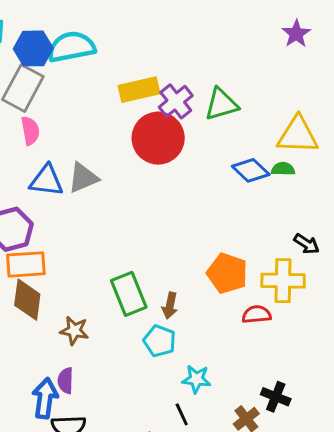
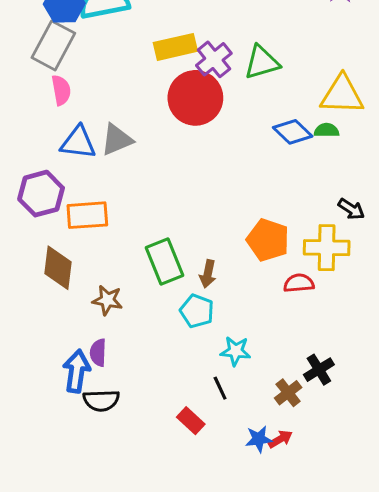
orange rectangle: (26, 264) -> (87, 215), moved
black cross: (276, 397) -> (319, 370), turned 36

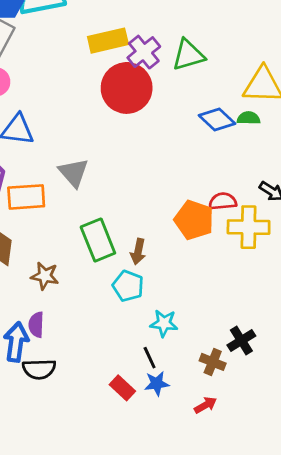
gray triangle: (117, 140) -> (74, 173), moved, turned -48
red semicircle: (299, 283) -> (223, 201), moved
brown cross: (288, 393) -> (213, 362), turned -30
blue star: (259, 439) -> (157, 383), moved

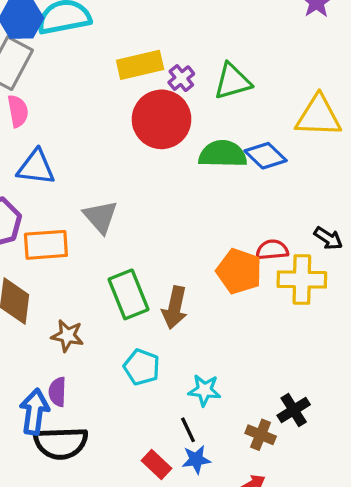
purple cross: (144, 52) -> (181, 78), size x0.7
green semicircle: (249, 118) -> (223, 154), moved, size x1.8
brown arrow: (138, 252) -> (175, 308), size x1.4
cyan pentagon: (128, 286) -> (142, 367), moved
black semicircle: (39, 369) -> (61, 443), size x1.4

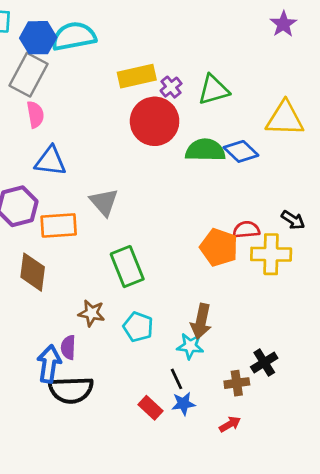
brown arrow: (175, 308) -> (201, 321), moved
brown star: (67, 336) -> (92, 313), moved
brown cross: (261, 435) -> (237, 383), turned -30

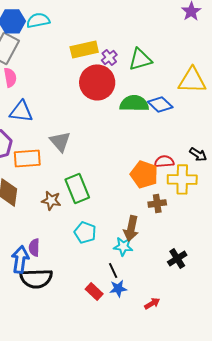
cyan semicircle: (74, 36) -> (38, 20), size x0.7
brown star: (92, 313) -> (51, 200), moved
brown cross: (237, 383) -> (157, 203), moved

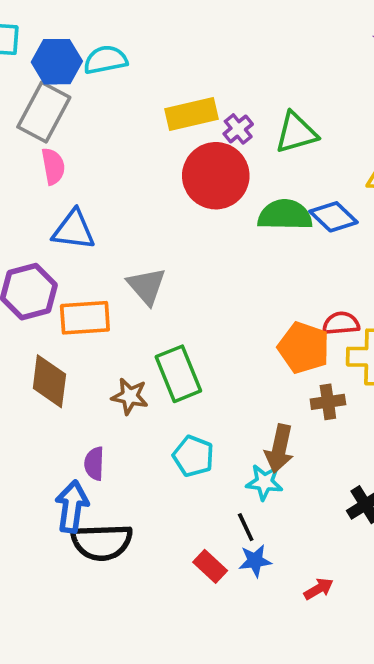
purple semicircle: (34, 247) -> (94, 464), moved

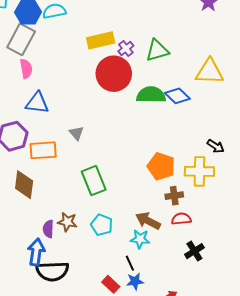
gray triangle: (147, 286) -> (76, 133), size x0.7
red semicircle: (341, 323) -> (181, 219), moved
brown star: (130, 396) -> (67, 222), moved
brown arrow: (279, 449) -> (148, 221), turned 105

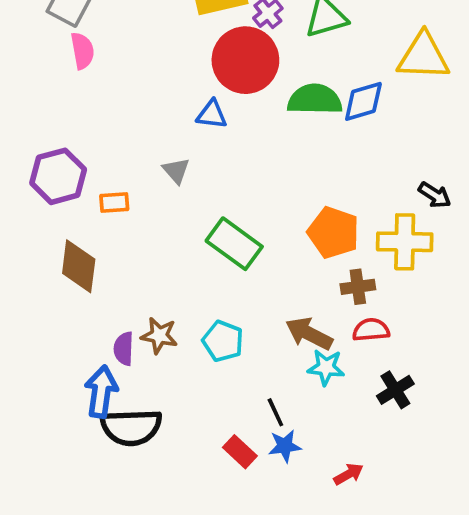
blue diamond: (177, 96) -> (363, 101), turned -60
blue triangle: (37, 103) -> (212, 114), moved, size x0.7
orange rectangle: (43, 150) -> (114, 202), size x0.6
green rectangle: (94, 181) -> (234, 244), moved, turned -32
cyan star: (140, 239) -> (326, 367), moved

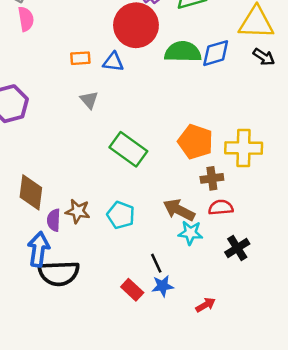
black arrow: (435, 195) -> (264, 57), moved
orange rectangle: (114, 202) -> (80, 58), moved
brown diamond: (79, 266) -> (31, 192), moved

